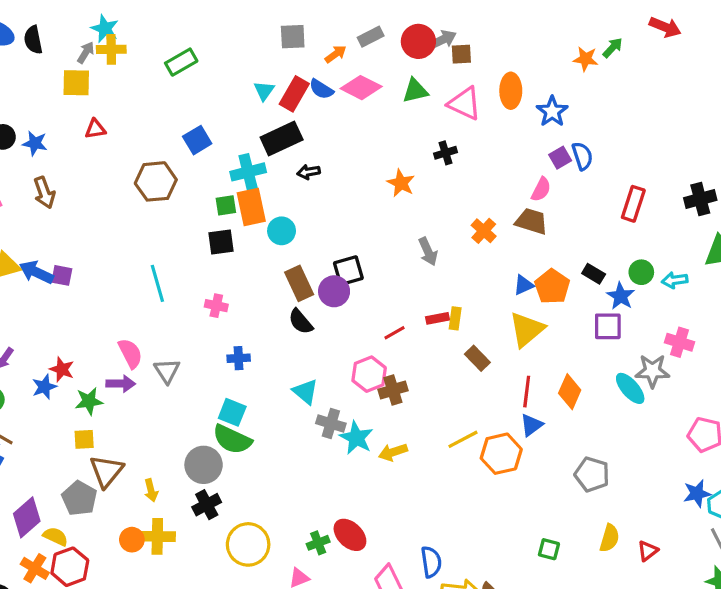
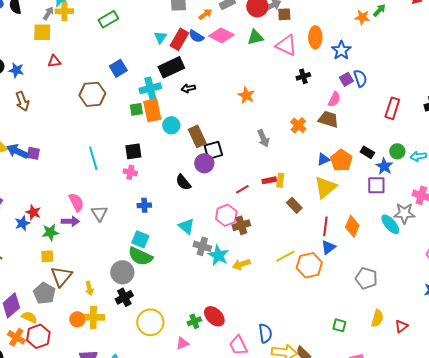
black cross: (445, 153) -> (303, 76), moved
black square: (221, 242) -> (133, 151), moved
brown rectangle: (299, 283) -> (197, 136), moved

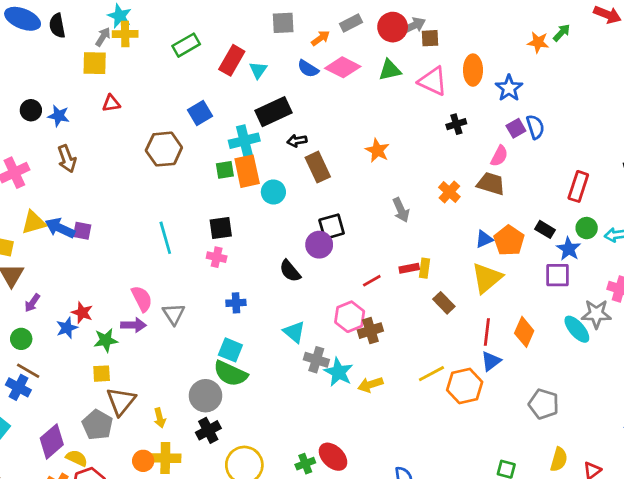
red rectangle: (179, 39) -> (232, 60), moved
red rectangle: (392, 108) -> (578, 186), moved
brown rectangle: (197, 136) -> (318, 167), moved

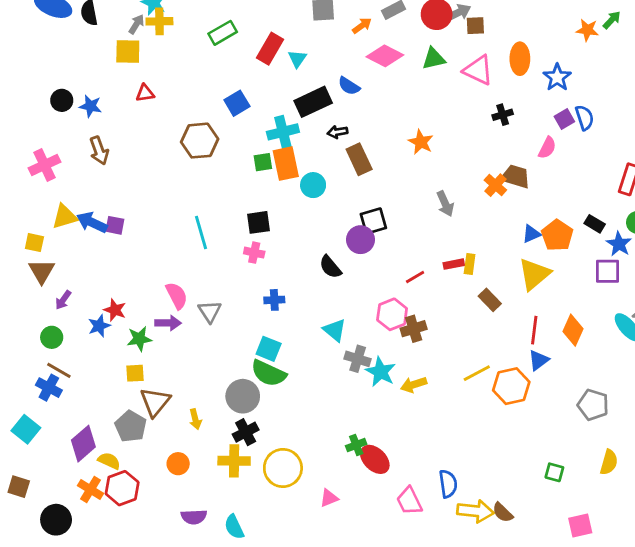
blue semicircle: (308, 69) -> (349, 86), moved
brown trapezoid: (491, 184) -> (516, 176), moved
yellow cross: (165, 458) -> (234, 461), moved
green cross: (305, 464) -> (356, 445), moved

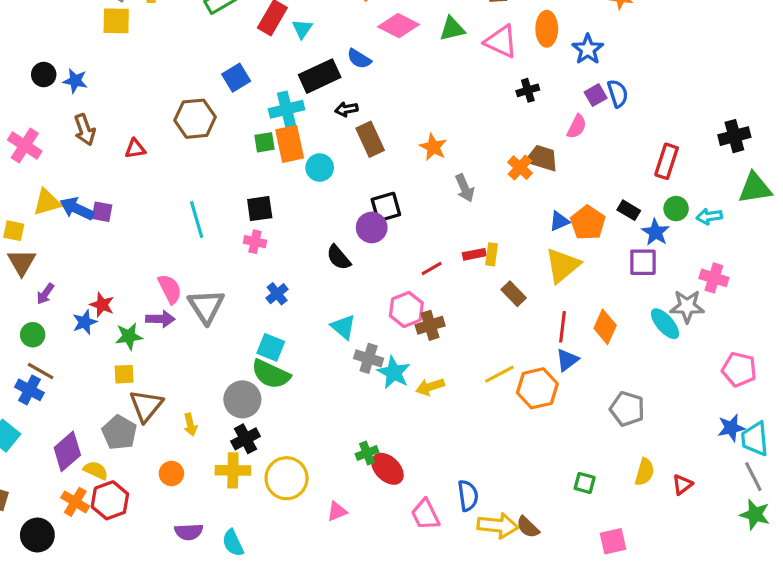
red triangle: (145, 93) -> (135, 149), moved
orange star: (421, 142) -> (433, 147), moved
pink cross: (45, 165) -> (25, 145), turned -32
blue cross: (274, 300) -> (277, 294), turned -36
gray triangle: (210, 311) -> (206, 306), size x1.4

